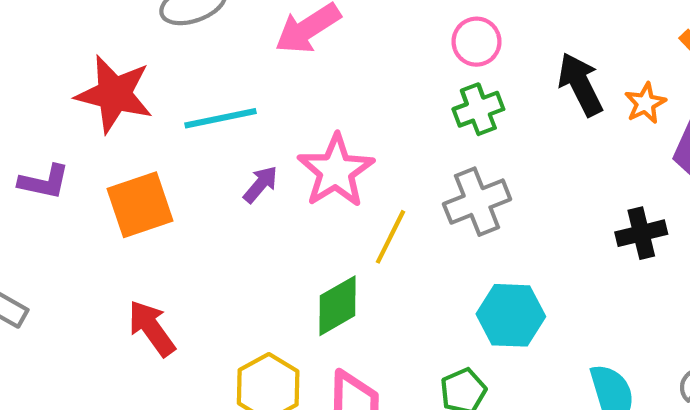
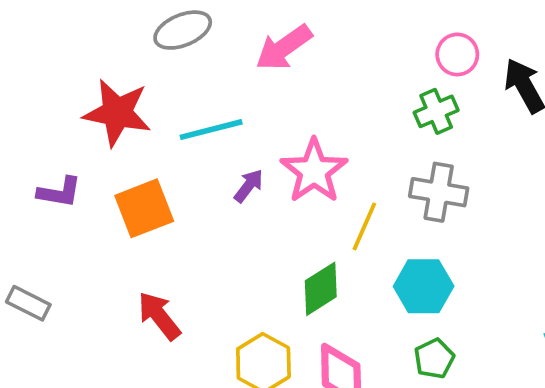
pink circle: (476, 42) -> (457, 54), moved
gray cross: (477, 202) -> (439, 192), turned 34
cyan hexagon: (511, 315) -> (424, 286), moved

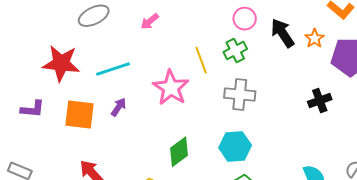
pink arrow: (284, 48) -> (150, 21), size x0.6
purple arrow: (249, 186) -> (119, 107), moved
orange square: (144, 208) -> (79, 115), turned 32
yellow line: (364, 226) -> (201, 60), moved, turned -40

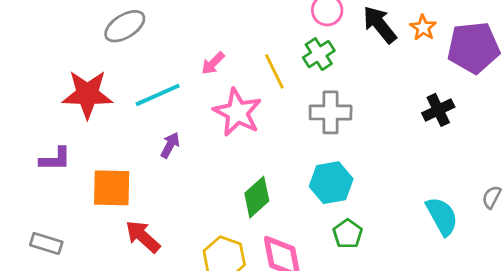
pink arrow: (150, 21) -> (213, 63), moved
orange square: (79, 115) -> (112, 188), moved

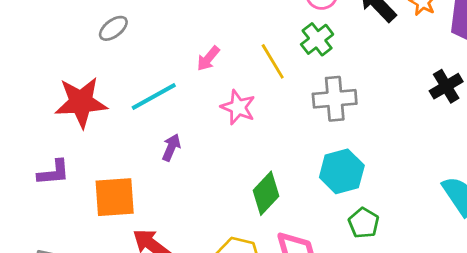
gray ellipse: (125, 26) -> (113, 28), size x0.7
pink star: (237, 112) -> (238, 107), size x0.7

